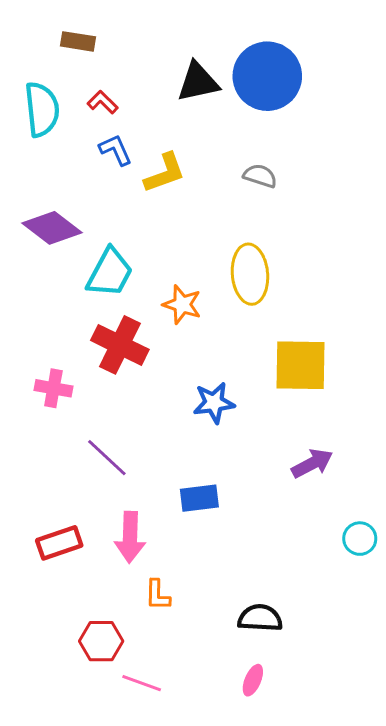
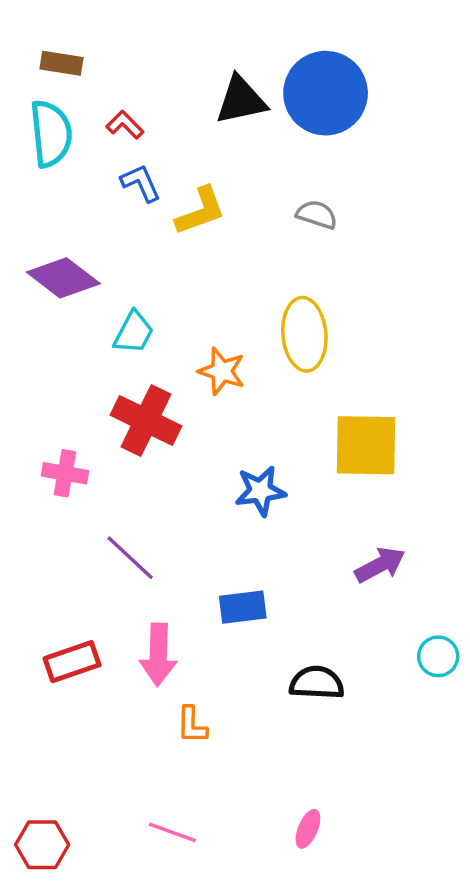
brown rectangle: (78, 41) -> (62, 63), moved
cyan trapezoid: (110, 273) -> (134, 332), size x0.7
black semicircle: (260, 618) -> (317, 683), moved
red hexagon: (101, 641) -> (42, 845), moved

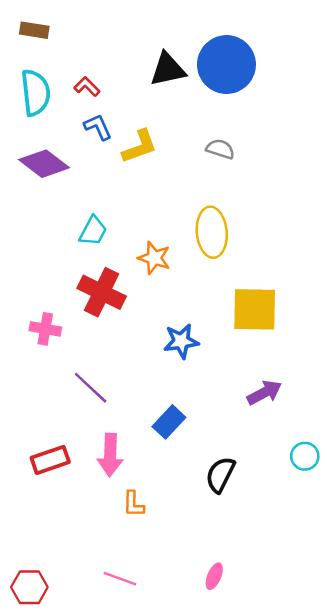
brown rectangle: (62, 63) -> (34, 30), moved
purple diamond: (63, 278) -> (44, 164), moved
blue rectangle: (243, 607) -> (169, 422), turned -40
black semicircle: (317, 683) -> (220, 475), turned -66

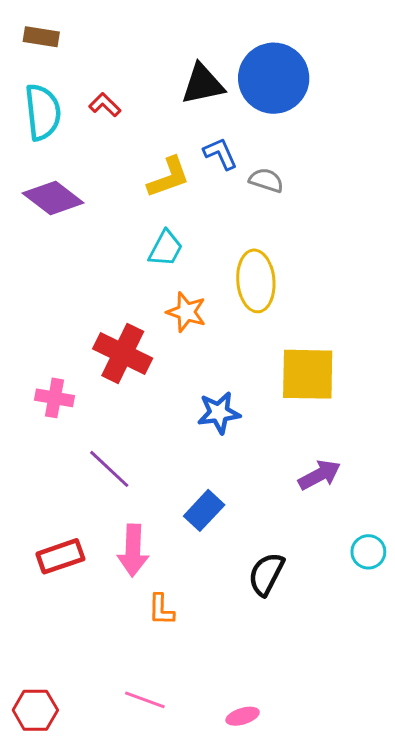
blue L-shape: (98, 127) -> (220, 154), moved
cyan trapezoid: (93, 231) -> (166, 248), moved
pink ellipse: (214, 576) -> (243, 716), moved, turned 50

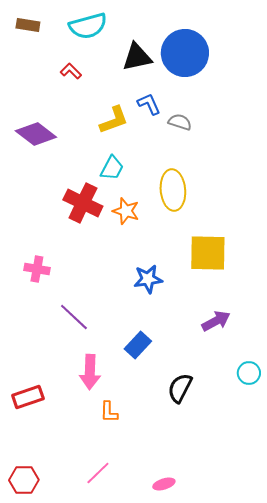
cyan semicircle: (43, 112) -> (88, 26), moved, turned 81
red cross: (123, 353) -> (83, 203), moved
red rectangle: (60, 556) -> (28, 397), moved
pink line: (145, 700) -> (98, 473), turned -64

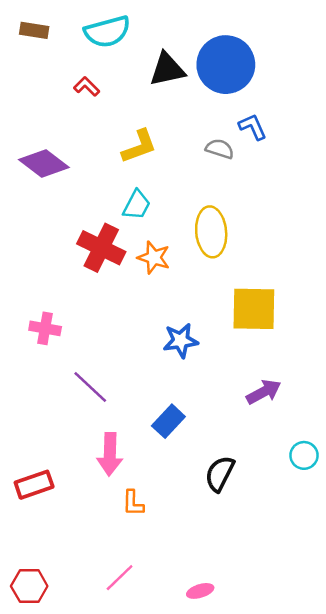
blue L-shape: (149, 104) -> (253, 127), moved

